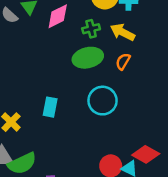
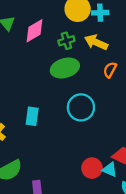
orange semicircle: (123, 61) -> (110, 70), moved

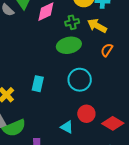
red circle: (92, 168) -> (86, 114), moved
cyan triangle: (110, 170) -> (67, 127), moved

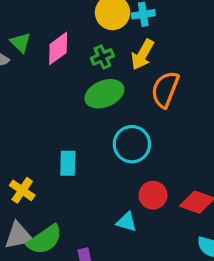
yellow arrow: (97, 26) -> (142, 55), turned -78
orange semicircle: (107, 50) -> (165, 89), size x1.6

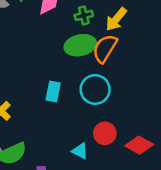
orange semicircle: (165, 89) -> (105, 48), moved
cyan rectangle: (68, 163) -> (53, 91), moved

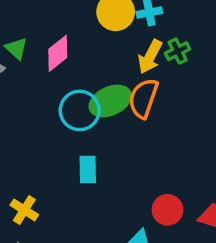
green cross: (84, 15) -> (178, 51), moved
cyan circle: (95, 89) -> (80, 110), moved

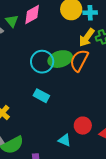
pink diamond: (58, 53) -> (32, 14), moved
cyan rectangle: (88, 169) -> (41, 96), turned -70

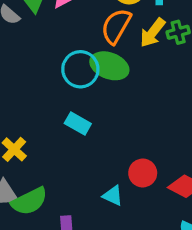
green ellipse: (60, 59) -> (109, 66), turned 35
orange semicircle: (79, 60) -> (116, 26), moved

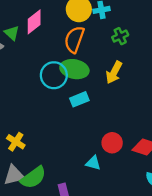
yellow arrow: (153, 33) -> (114, 72), moved
cyan rectangle: (78, 124) -> (79, 99), moved, turned -42

